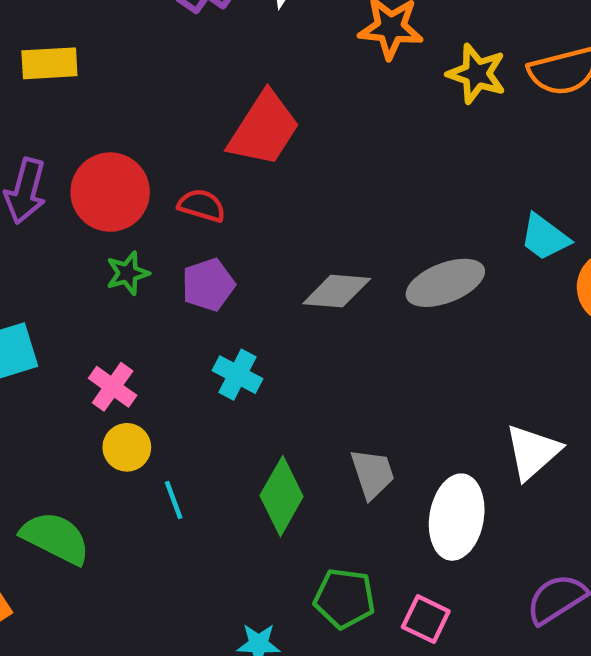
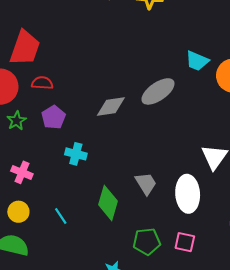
red trapezoid: (264, 129) -> (25, 48), moved
yellow circle: (127, 447) -> (18, 212), moved

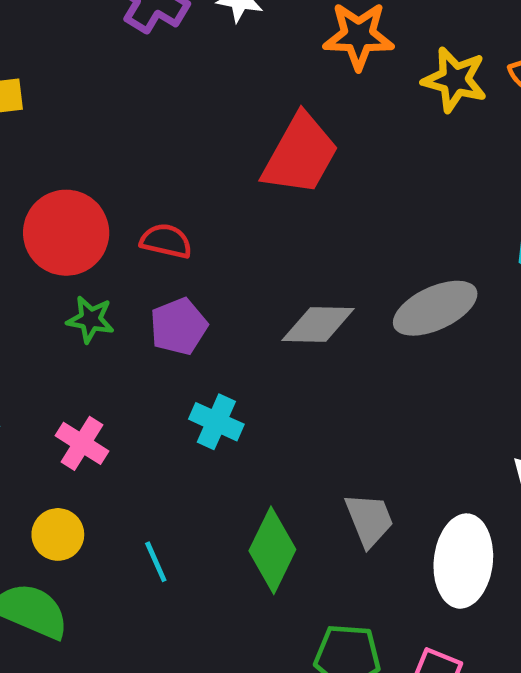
red trapezoid: (25, 48) -> (300, 154), moved
green star: (17, 121) -> (90, 319), turned 30

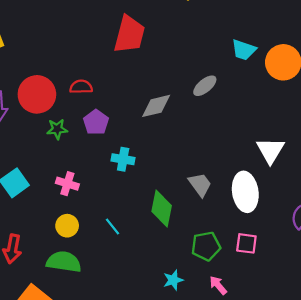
gray ellipse: (435, 308) -> (205, 86), size x0.7

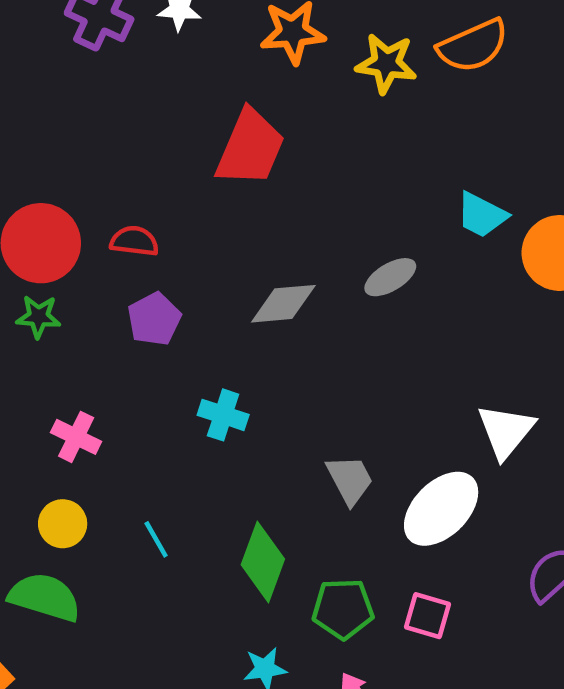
green star: (57, 129) -> (38, 317), moved
cyan cross: (123, 159) -> (223, 415), moved
white ellipse: (245, 192) -> (441, 509), turned 45
green diamond: (162, 209) -> (263, 562), moved

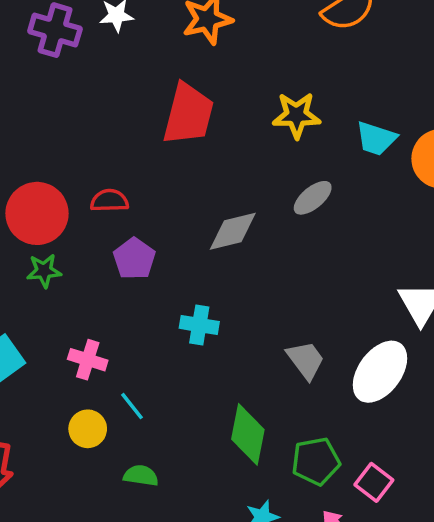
yellow star: (386, 63) -> (296, 115), moved
cyan line: (156, 539) -> (132, 406), moved
green semicircle: (45, 597) -> (141, 476), moved, size x0.6
pink square: (428, 616) -> (374, 482), moved, turned 30

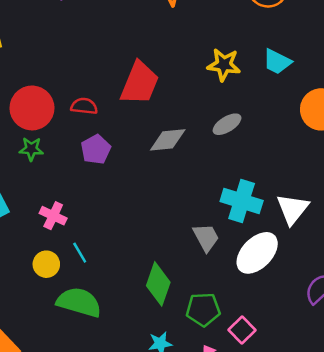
red trapezoid: (188, 114) -> (140, 83), moved
cyan trapezoid: (376, 139) -> (277, 62), moved
cyan cross: (199, 325) -> (242, 201), moved, size x1.5
green semicircle: (141, 476) -> (79, 302), size x1.8

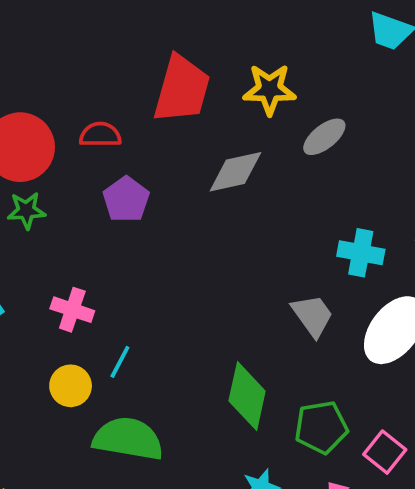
yellow star: (224, 65) -> (270, 89), moved
cyan cross: (242, 201) -> (361, 253), size x0.7
cyan line: (80, 253) -> (120, 362), turned 65

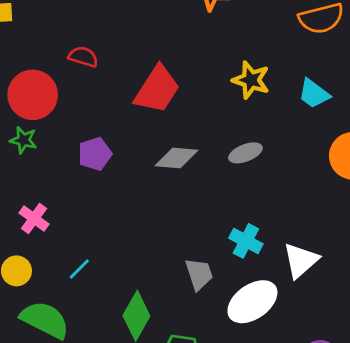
yellow star: (270, 89) -> (251, 80), moved
red semicircle: (100, 135) -> (83, 57), moved
cyan line: (120, 362) -> (79, 269), moved

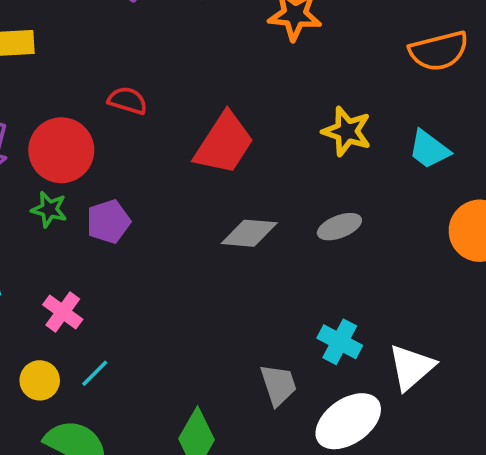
purple pentagon: (95, 154) -> (108, 222), moved
cyan line: (79, 269) -> (95, 373), moved

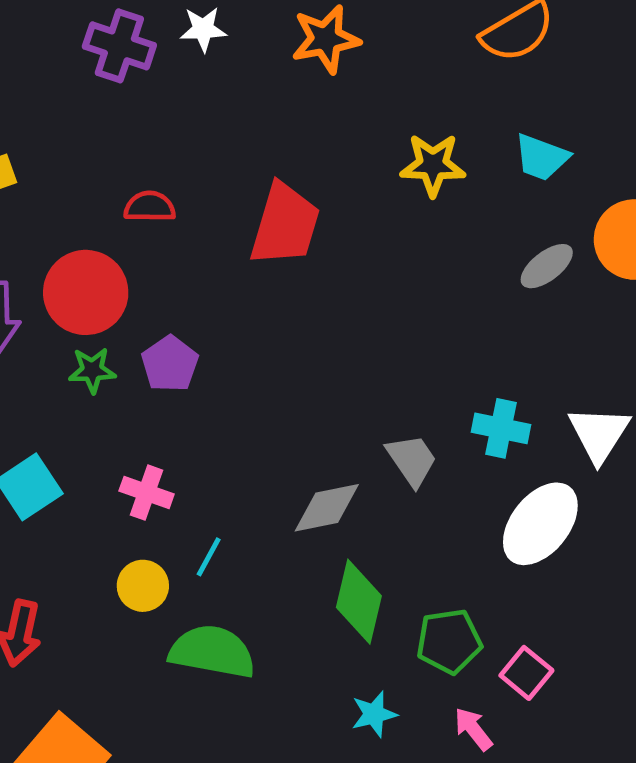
gray ellipse: (339, 227) -> (547, 266), moved
gray diamond: (249, 233) -> (327, 508), moved
gray trapezoid: (278, 385) -> (412, 460), moved

